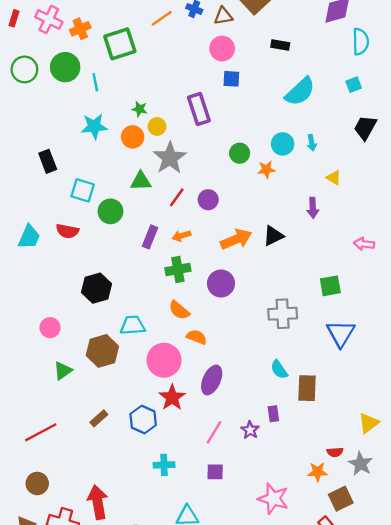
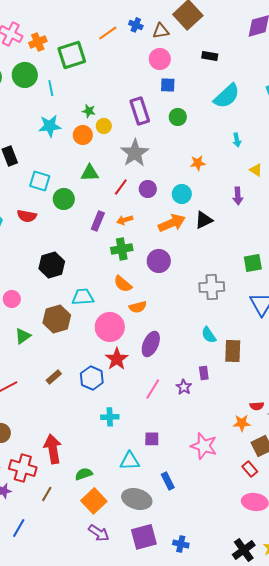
cyan circle: (283, 144) -> (182, 194), moved
green circle: (240, 153) -> (178, 117), moved
gray star: (170, 158) -> (135, 153), moved
orange semicircle: (197, 337) -> (138, 307), turned 144
purple square: (215, 472) -> (152, 439), moved

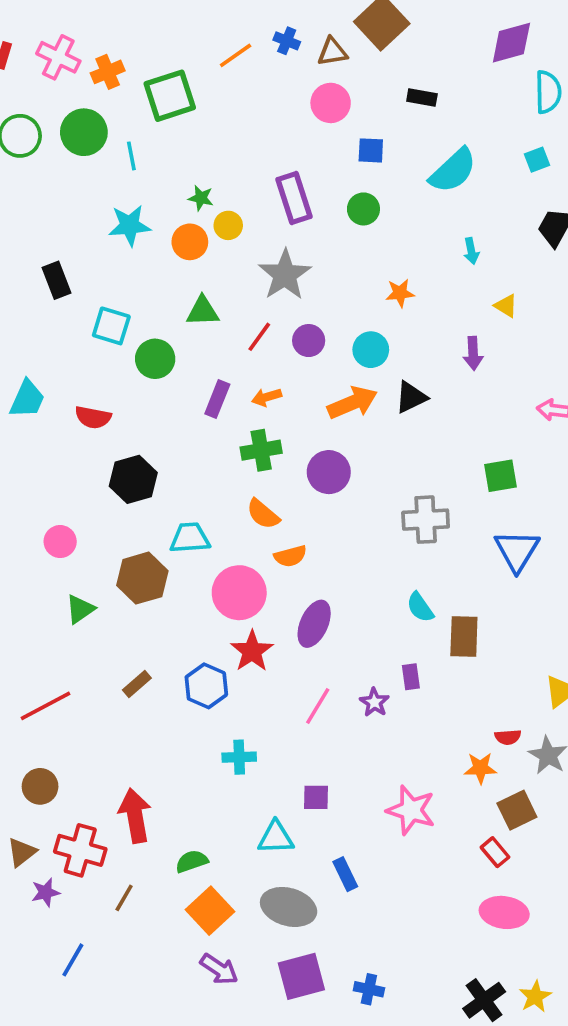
blue square: (168, 85) -> (371, 150), moved
red semicircle: (27, 216) -> (93, 417), moved

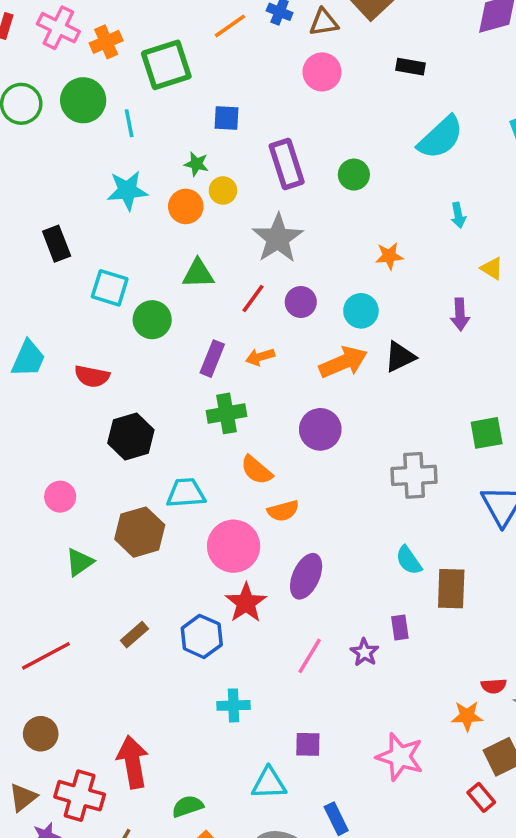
blue square: (371, 150) -> (226, 118), moved
green cross: (261, 450) -> (226, 413), moved

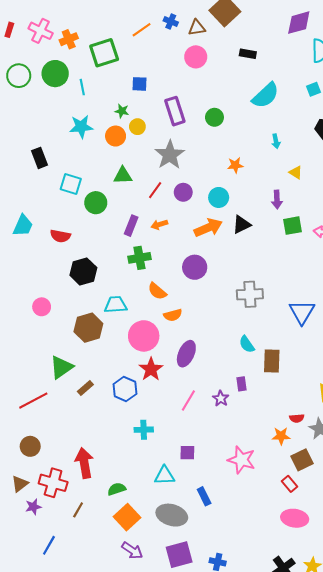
green square: (487, 433) -> (293, 226), moved
green triangle: (80, 562) -> (61, 367), moved, size x1.4

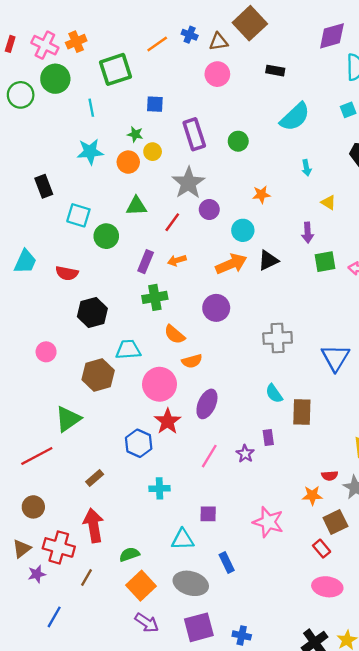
orange cross: (69, 39) -> (76, 42), moved
green circle: (55, 74) -> (55, 79), moved
purple circle: (183, 192) -> (209, 209), moved
brown rectangle: (85, 388) -> (95, 478), moved

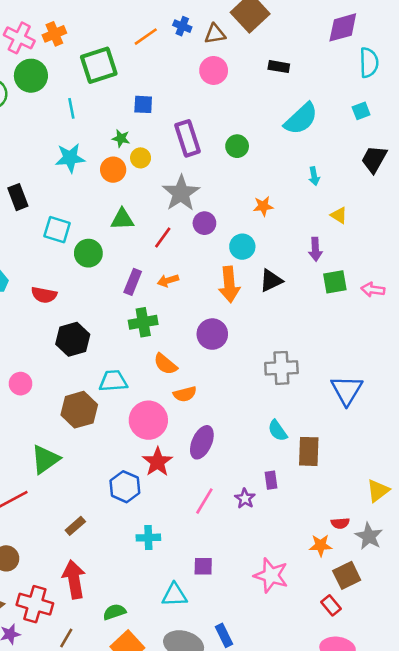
orange arrow: (231, 264) -> (229, 284), turned 108
blue rectangle: (227, 563) -> (224, 635), moved

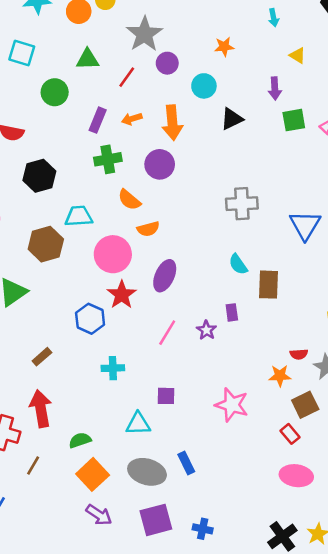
cyan square: (57, 230) -> (22, 53), moved
orange arrow: (229, 284) -> (172, 123), moved
purple circle: (212, 334) -> (160, 164), moved

